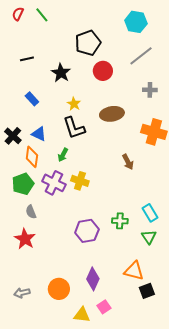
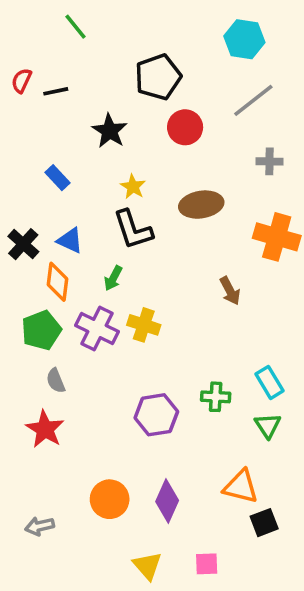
red semicircle: (18, 14) -> (22, 81), moved
black line: (27, 59) -> (56, 91), moved
orange circle: (59, 289) -> (110, 499), moved
pink square: (104, 307) -> (207, 564), moved, turned 32
yellow triangle: (82, 315) -> (147, 566), turned 42

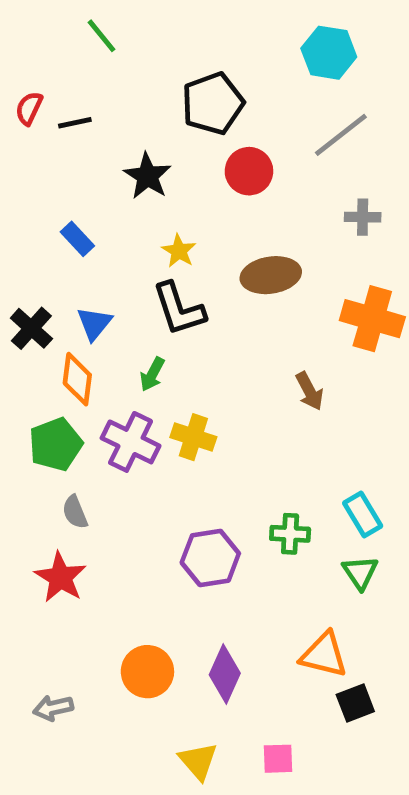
blue triangle: (70, 240) -> (94, 323), turned 44

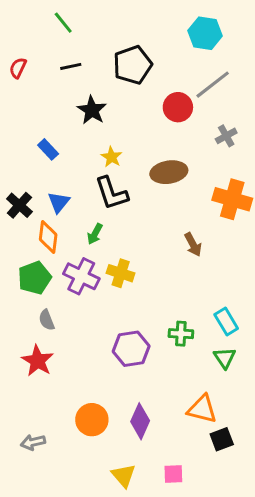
black line: (75, 123) -> (71, 66), moved
red circle: (249, 171) -> (178, 107), moved
gray cross: (363, 217) -> (226, 136), turned -30

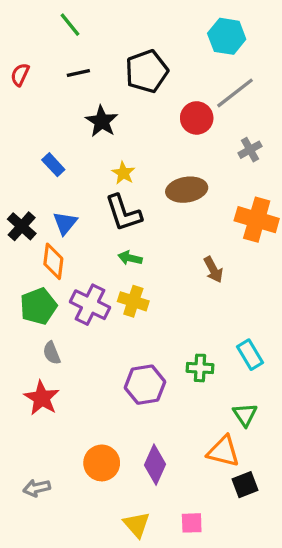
green arrow: (95, 234) -> (130, 258), moved, turned 75
green triangle: (225, 358) -> (245, 415), moved

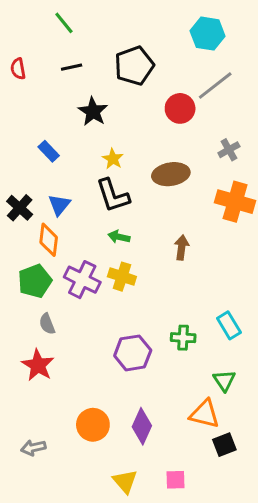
red semicircle: (20, 75) -> (18, 69), turned -35
gray cross: (250, 150) -> (229, 150), moved
brown arrow: (213, 270) -> (182, 247), moved, turned -145

